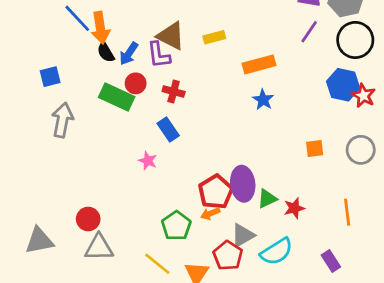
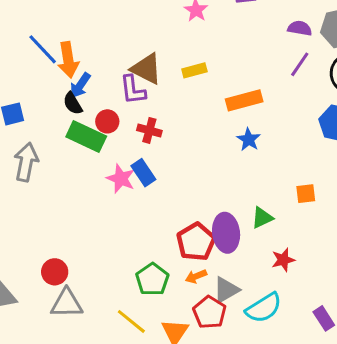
black semicircle: (106, 52) -> (73, 103), moved
blue arrow: (129, 54) -> (80, 85), moved
pink star: (148, 161) -> (121, 179), moved, size x1.4
green triangle: (267, 199) -> (262, 218), moved
orange arrow: (210, 214) -> (196, 276), moved

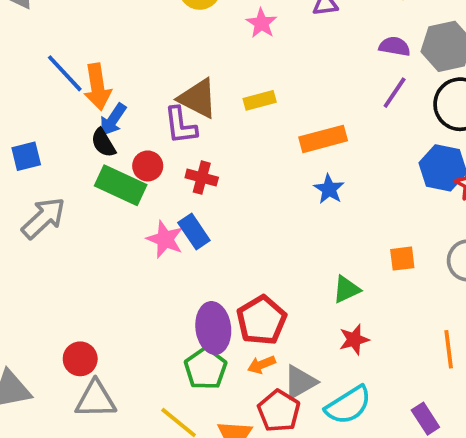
gray arrow: (26, 162) -> (44, 218), turned 36
purple ellipse: (226, 233) -> (213, 328), moved
red star: (283, 260) -> (354, 340), moved

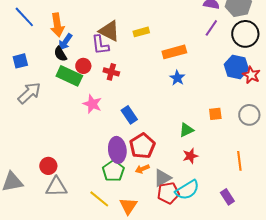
blue line: (65, 73) -> (24, 17), moved
blue rectangle: (194, 232) -> (129, 115), moved
red pentagon: (279, 411) -> (168, 193), moved, turned 30

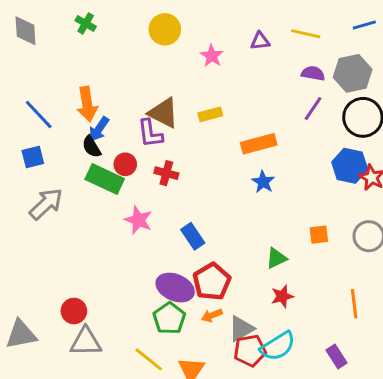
blue line: (24, 17) -> (39, 114), moved
purple ellipse: (117, 150) -> (175, 288), turned -60

